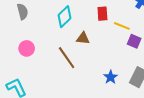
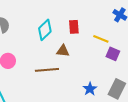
red rectangle: (102, 14) -> (74, 27), moved
brown line: (67, 58) -> (47, 70), turned -60

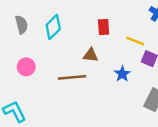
cyan diamond: (45, 30) -> (53, 27), moved
blue star: (90, 89) -> (122, 74), moved

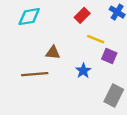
cyan diamond: (53, 27) -> (29, 17), moved, turned 35
red rectangle: (104, 27) -> (82, 15), moved, turned 49

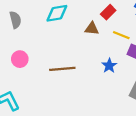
brown triangle: (53, 53) -> (92, 29), moved

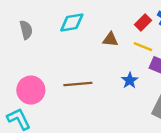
red rectangle: (108, 12) -> (143, 23), moved
pink circle: (20, 59) -> (31, 90), moved, size x1.5

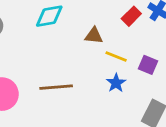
yellow line: (143, 47) -> (116, 56), moved

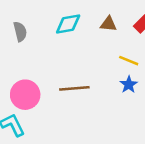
brown triangle: (94, 36) -> (108, 24), moved

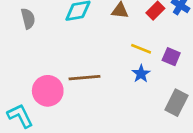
pink circle: (25, 95) -> (48, 91), moved

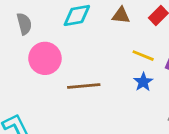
pink circle: (48, 91) -> (45, 58), moved

